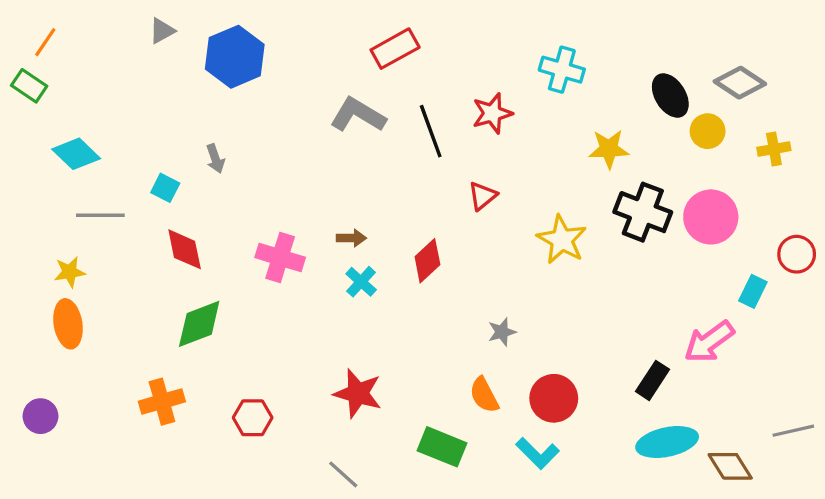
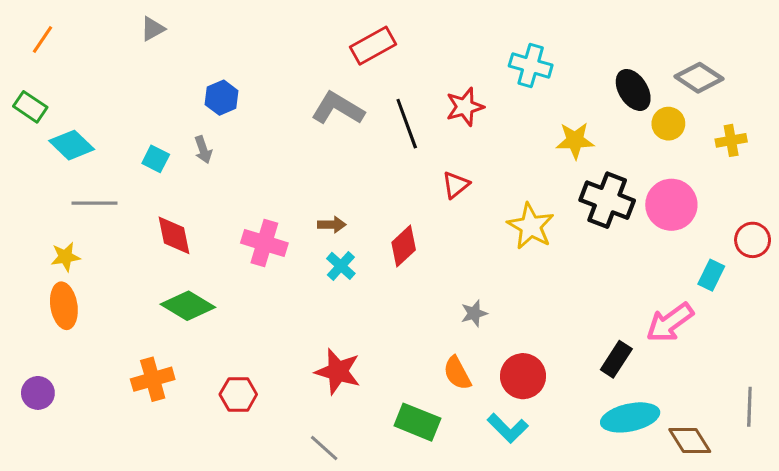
blue hexagon: (235, 57) -> (222, 98), moved, size x0.6
green rectangle: (29, 86) -> (30, 107), moved
cyan square: (165, 188) -> (156, 159), moved
green diamond: (199, 324) -> (188, 306), turned 52
gray line: (793, 431) -> (749, 407), turned -75

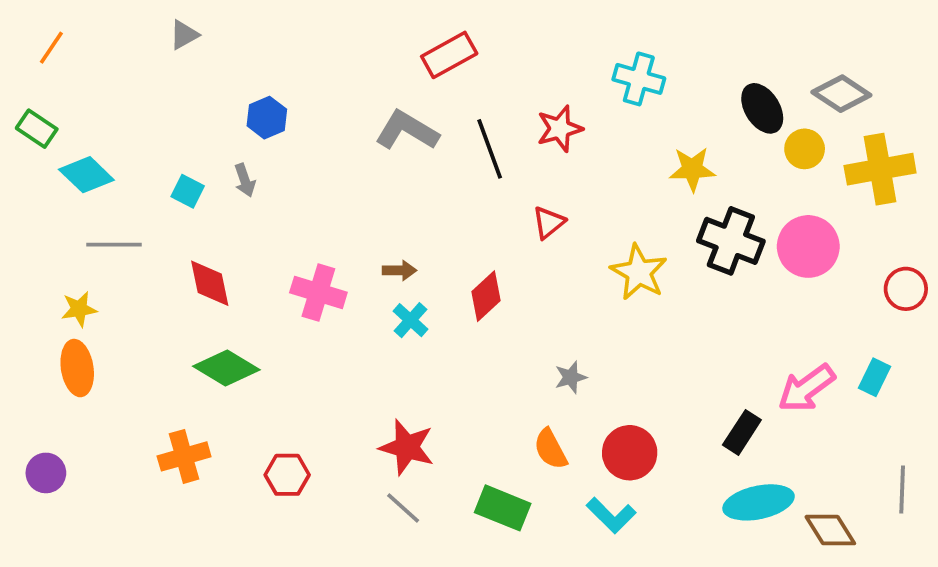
yellow cross: (731, 140) -> (880, 169), size x1.8
cyan rectangle: (711, 275) -> (875, 377), moved
gray line: (324, 448) -> (403, 508), moved

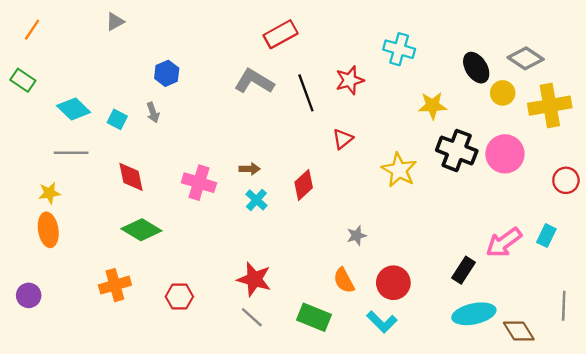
cyan diamond: (86, 175) -> (74, 109), moved

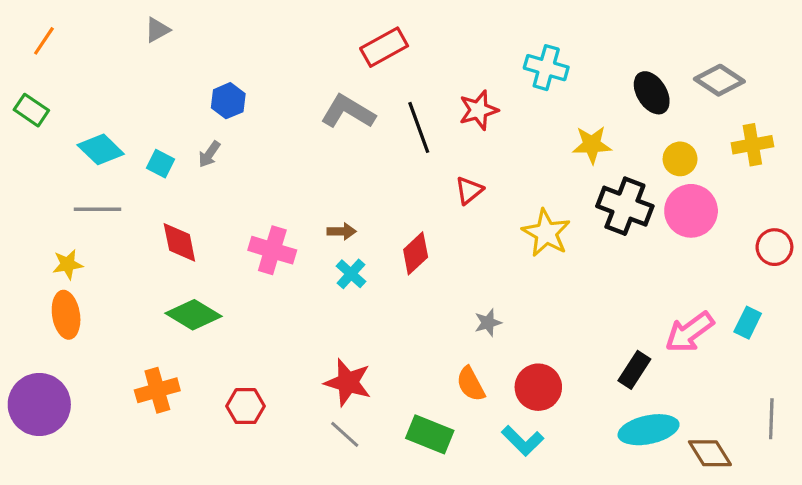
yellow circle: (503, 93) -> (680, 159), moved
yellow cross: (550, 106) -> (752, 145), size x0.7
gray arrow: (153, 112) -> (209, 154), turned 54
purple circle: (29, 295) -> (39, 404), size x1.8

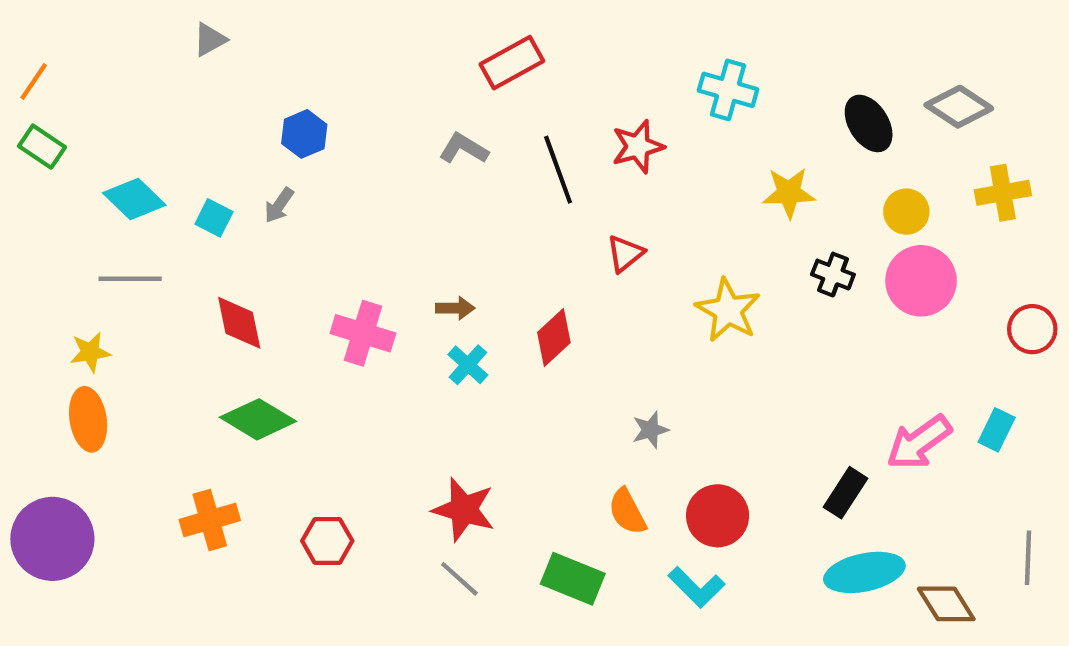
orange line: (44, 41) -> (34, 82), moved
gray L-shape: (348, 112) -> (464, 149), size x0.7
black cross: (625, 206) -> (833, 275), size x0.6

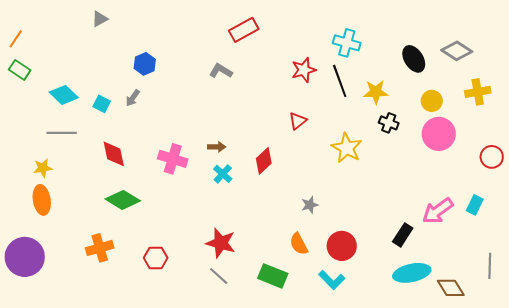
black line: (558, 170) -> (340, 81), moved
black cross: (833, 275) -> (389, 123), moved

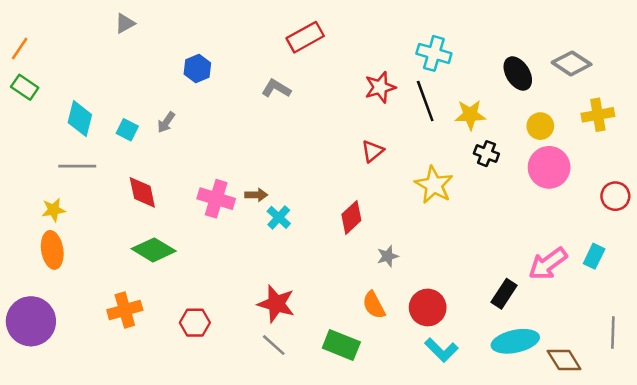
blue hexagon: (145, 64) -> (197, 68), moved
cyan diamond: (64, 95) -> (80, 119), turned 60
brown arrow: (217, 147) -> (256, 195), moved
red diamond: (264, 161) -> (351, 217), moved
cyan L-shape: (332, 280) -> (441, 350), moved

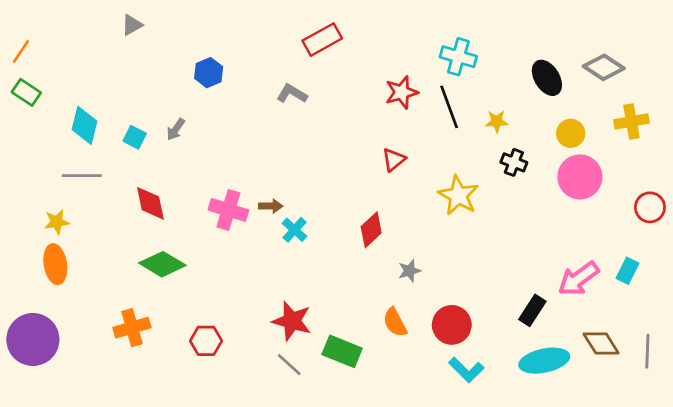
yellow star: (470, 115) -> (497, 121), size x0.7
green rectangle: (341, 345) -> (342, 351), moved
brown diamond: (564, 360) -> (601, 343), moved

